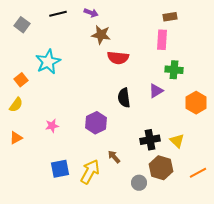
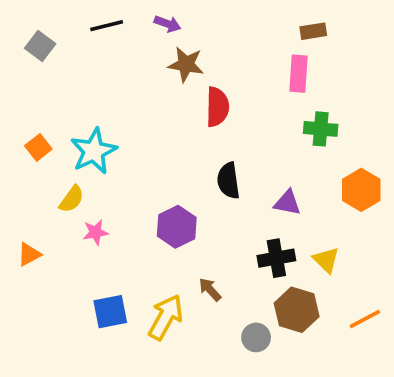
red semicircle: (118, 58) -> (217, 107), turned -95
cyan star: (48, 62) -> (94, 151), moved
purple triangle: (156, 91) -> (287, 203), moved, turned 42
yellow semicircle: (16, 105) -> (72, 199), moved

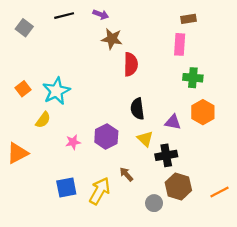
orange hexagon: (361, 190) -> (203, 112), moved
pink star: (96, 232) -> (73, 142), moved
orange triangle: (29, 254) -> (17, 153), size x1.5
yellow triangle: (326, 260) -> (145, 139), moved

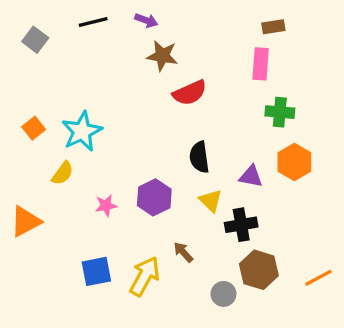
red semicircle: (131, 64) -> (190, 93), turned 65

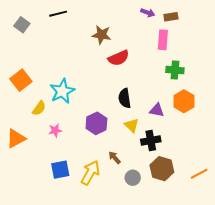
purple arrow: (146, 20) -> (148, 13), moved
orange square: (34, 128) -> (21, 80), size x1.5
cyan star: (82, 131) -> (62, 91), moved
pink star: (106, 205) -> (55, 130), moved
gray circle: (223, 294) -> (133, 178), moved

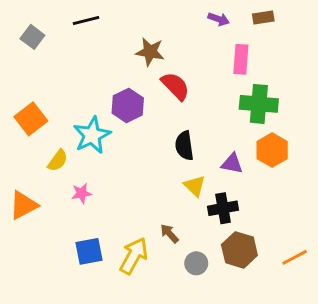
brown rectangle: (171, 17) -> (263, 18), moved
red semicircle: (119, 58) -> (175, 86), turned -110
green cross: (175, 70) -> (259, 104), size x1.4
purple hexagon: (96, 123) -> (128, 105), moved

